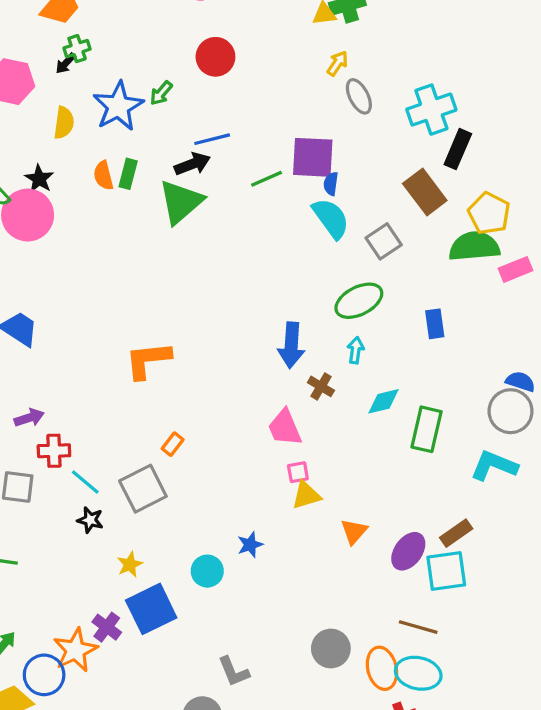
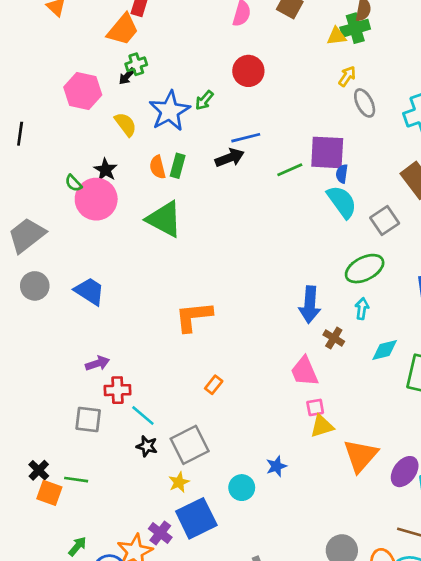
yellow semicircle: (64, 123) -> (126, 124), turned -45
green triangle: (181, 202) -> (164, 219), moved, turned -51
gray square: (143, 489) -> (190, 445), moved
orange triangle: (354, 531) -> (361, 456), size x1.6

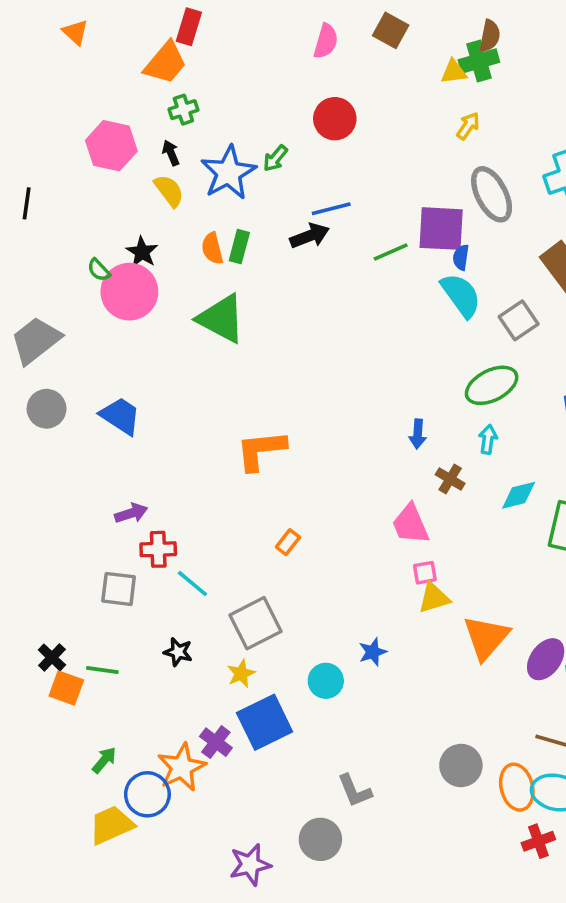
black arrow: (127, 76) -> (171, 153), moved, turned 114
gray ellipse: (365, 103) -> (492, 194), moved, size x1.4
blue arrow: (310, 305) -> (418, 434), size x0.6
black star: (147, 446) -> (178, 652), moved

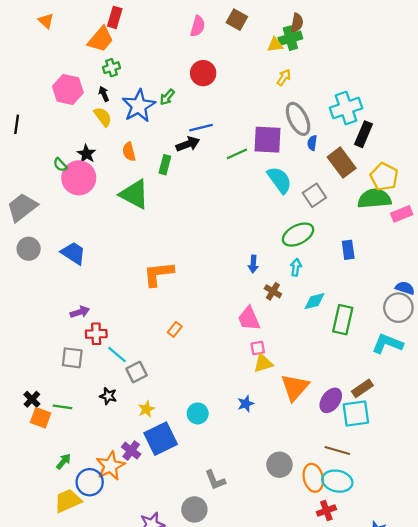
green rectangle: (239, 247) -> (165, 165), moved
blue semicircle: (461, 257) -> (312, 143), moved
gray square: (256, 623) -> (137, 372), moved, size x0.7
blue star: (373, 652) -> (246, 404), moved

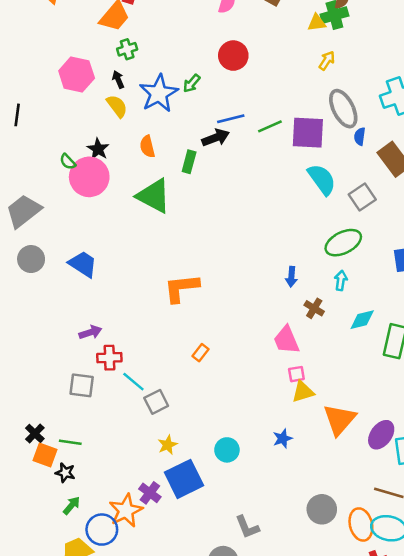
green line: (237, 154) -> (270, 126), moved
black star: (108, 396) -> (65, 473), moved

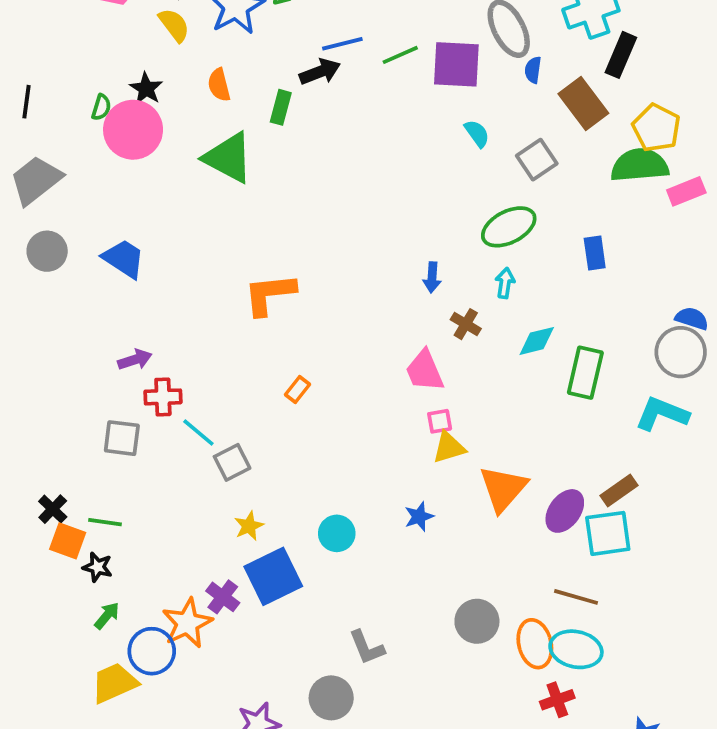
black line: (17, 115) -> (27, 102), moved
green semicircle: (68, 162) -> (101, 107), turned -120
cyan semicircle: (322, 179) -> (477, 133), size x0.6

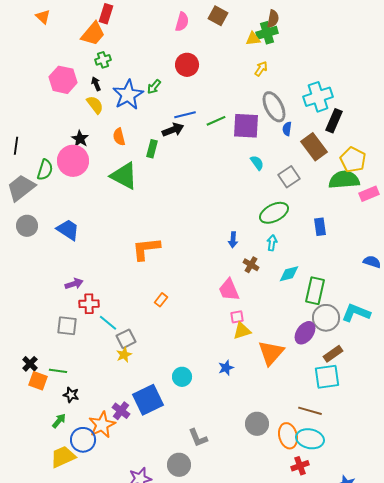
green semicircle: (101, 107) -> (45, 170), moved, size x1.5
gray circle: (681, 352) -> (326, 318), moved
purple ellipse: (565, 511) -> (305, 333), moved
yellow star: (249, 526) -> (124, 355), moved
black star: (98, 567) -> (71, 395), moved

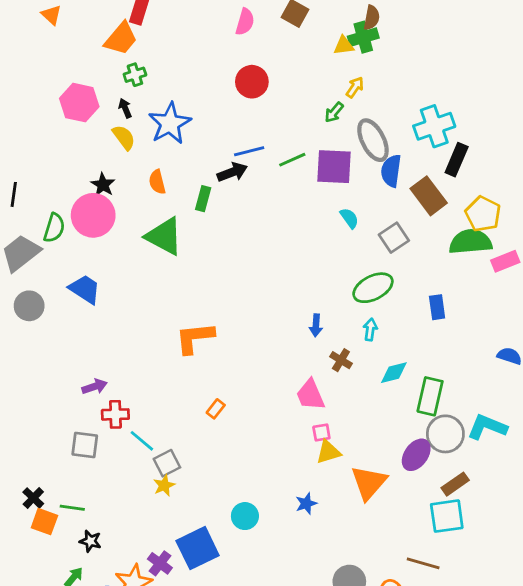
green arrow: (154, 87) -> (334, 112), moved
blue semicircle: (287, 129) -> (391, 171), size x1.6
blue trapezoid: (68, 230) -> (85, 289), moved

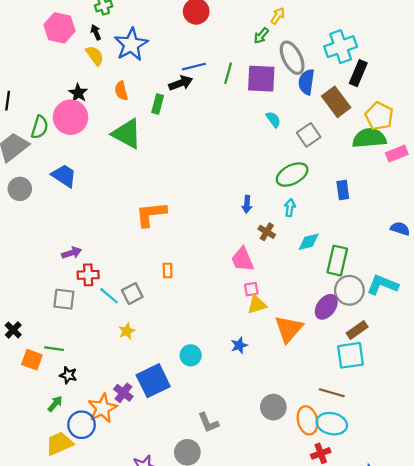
green line: (292, 160) -> (228, 73), turned -50
orange rectangle: (216, 409) -> (168, 270), turned -40
gray square: (167, 463) -> (132, 294), moved
black cross: (33, 498) -> (13, 330), moved

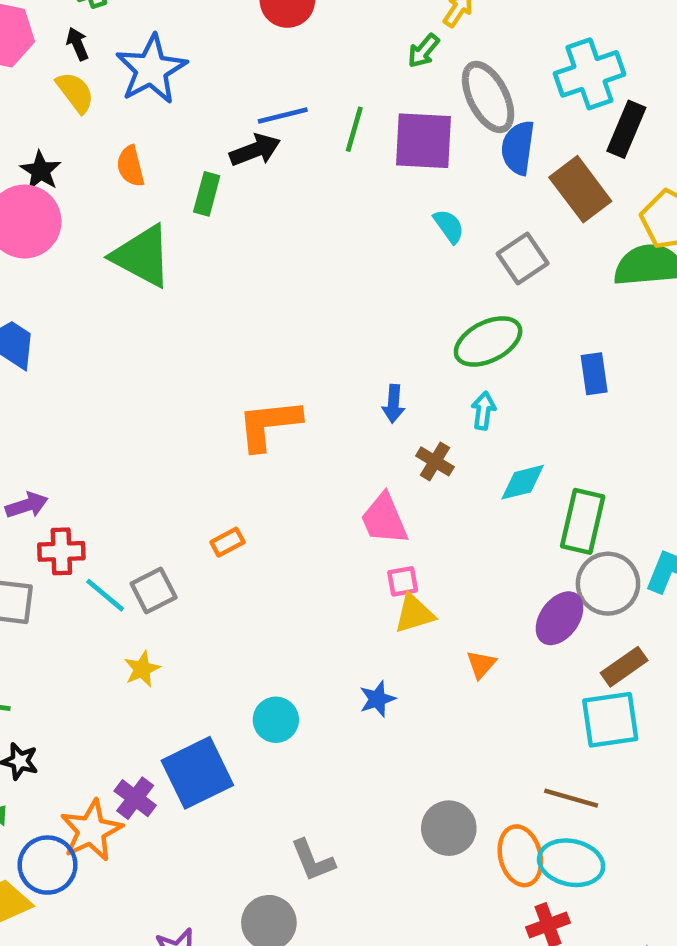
orange L-shape: (151, 214) -> (269, 424), moved
orange rectangle: (168, 270) -> (227, 542), turned 64
orange triangle: (289, 329) -> (481, 664), size x0.5

